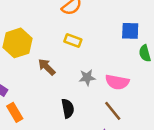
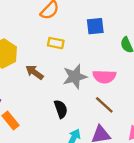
blue square: (130, 31) -> (95, 26), moved
gray star: (87, 78) -> (75, 77), size x1.5

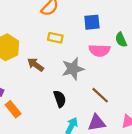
pink semicircle: (104, 77) -> (100, 50), moved

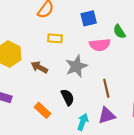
brown line: (100, 95) -> (106, 88), turned 42
orange rectangle: (13, 109) -> (43, 110), moved

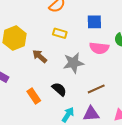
brown line: (106, 88) -> (96, 89), turned 66
black semicircle: (68, 97) -> (59, 89), turned -35

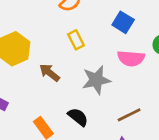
blue square: (94, 22) -> (123, 22), turned 35
yellow rectangle: (60, 33) -> (76, 40), turned 48

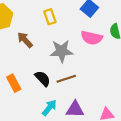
brown line: (129, 115) -> (66, 79), moved

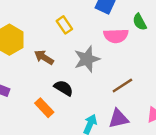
black semicircle: (43, 79) -> (64, 88), moved
brown line: (66, 79) -> (122, 85), moved

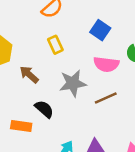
brown line: (122, 85) -> (106, 98), moved
orange rectangle: (44, 108) -> (21, 126), turned -48

